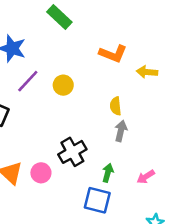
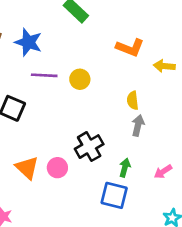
purple line: (28, 81) -> (44, 75), turned 50

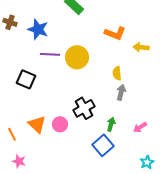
yellow circle: (80, 79) -> (77, 57), size x1.5
blue square: (114, 195) -> (103, 145), turned 35

